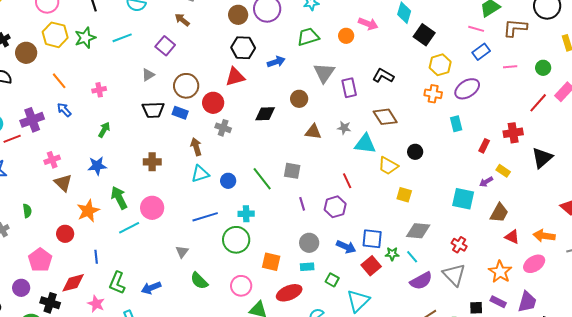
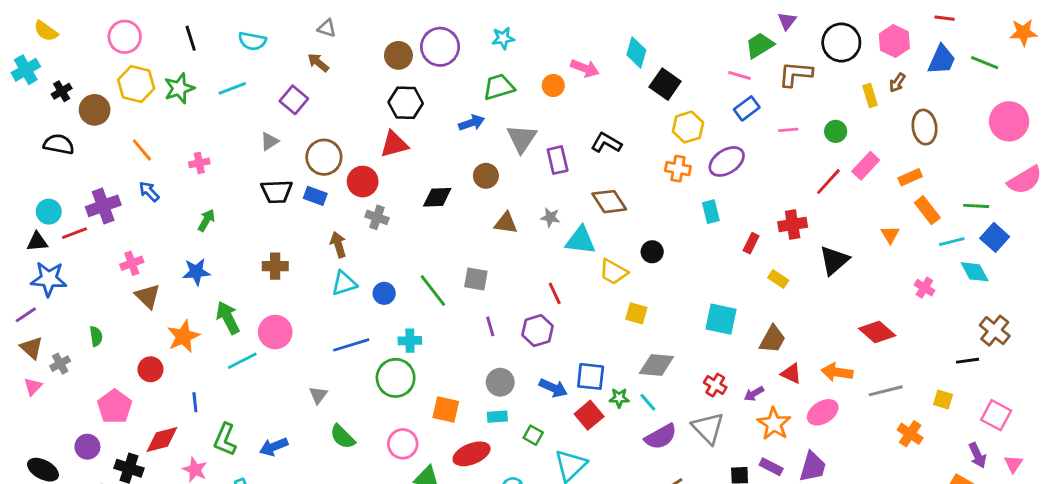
blue arrow: (276, 62) -> (472, 123), moved
purple arrow: (486, 182) -> (754, 394), moved

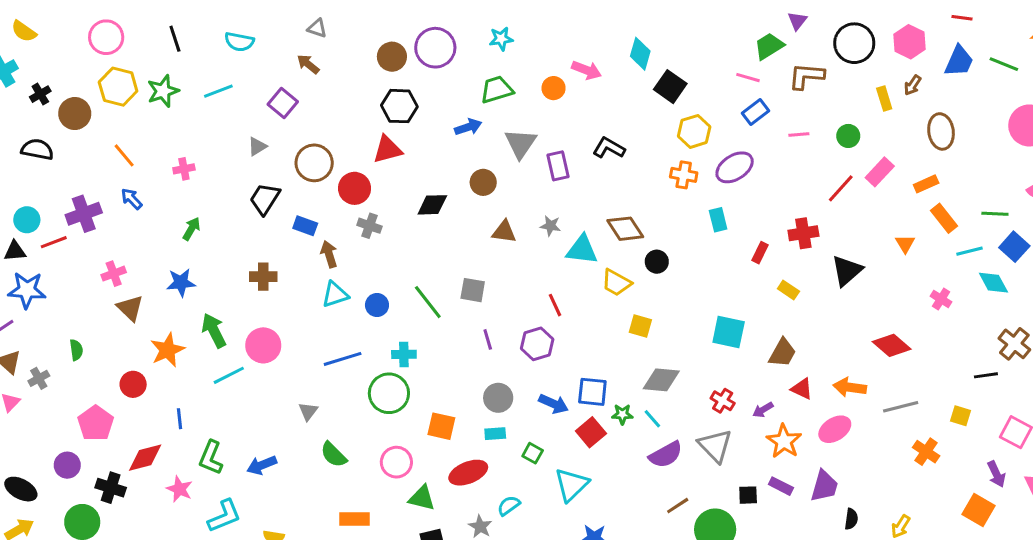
black trapezoid: (277, 192) -> (265, 199), turned 124
blue rectangle: (315, 196) -> (305, 226), moved
brown diamond: (609, 202) -> (625, 229), moved

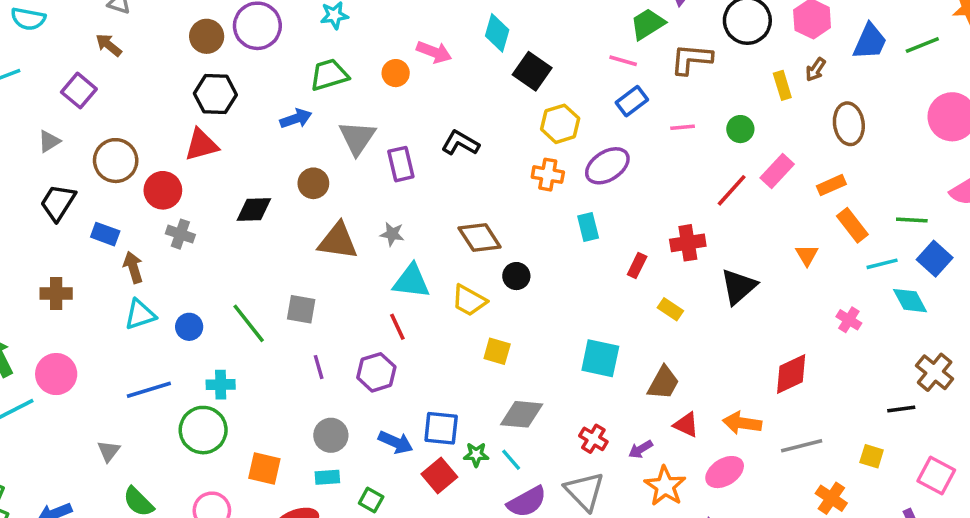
green line: (1004, 64) -> (922, 45), turned -44
brown triangle: (504, 232) -> (338, 241), size x1.4
cyan triangle: (582, 250) -> (411, 281), moved
red diamond: (892, 345) -> (791, 374), turned -66

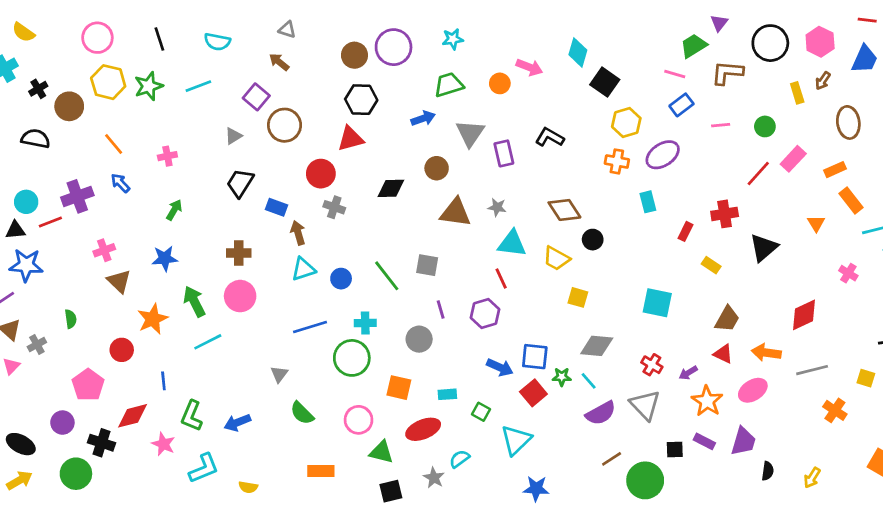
brown circle: (116, 161) -> (285, 125), moved
pink circle: (56, 374) -> (240, 296), moved
brown trapezoid: (663, 383) -> (727, 319), moved
gray circle: (331, 435) -> (419, 339), moved

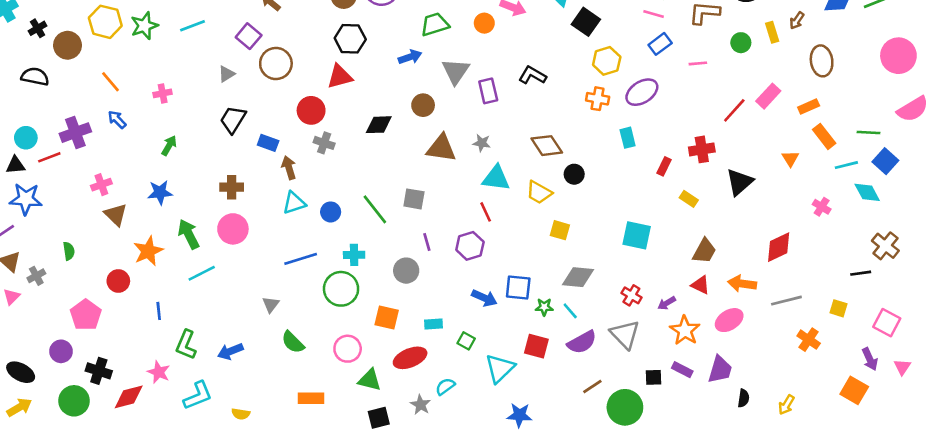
green circle: (765, 126) -> (741, 43), moved
red square: (533, 393) -> (536, 346), moved, turned -35
red diamond: (132, 416) -> (129, 397), moved

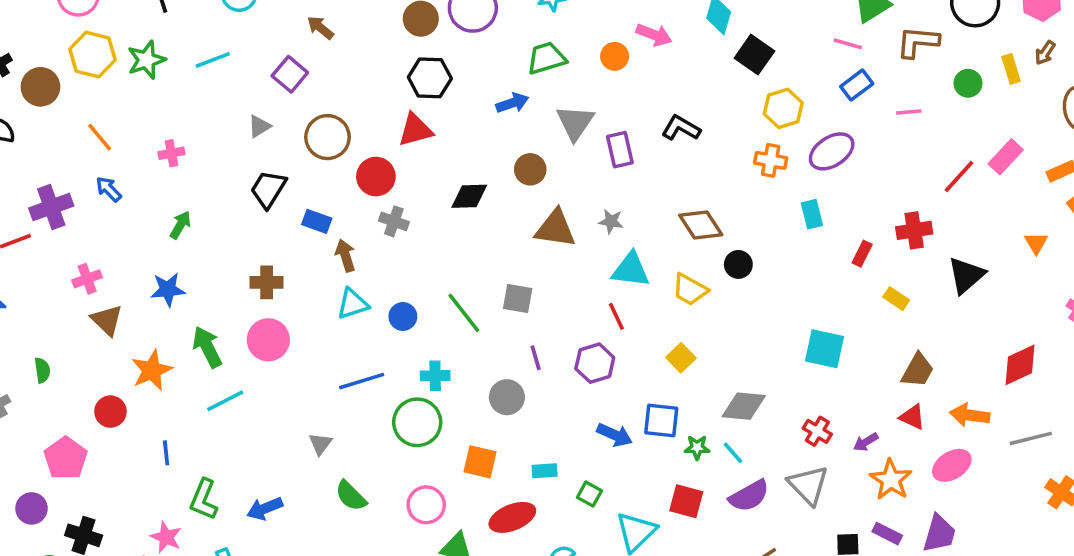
brown circle: (276, 63) -> (328, 137), moved
yellow square: (560, 230) -> (681, 358), moved, turned 30

